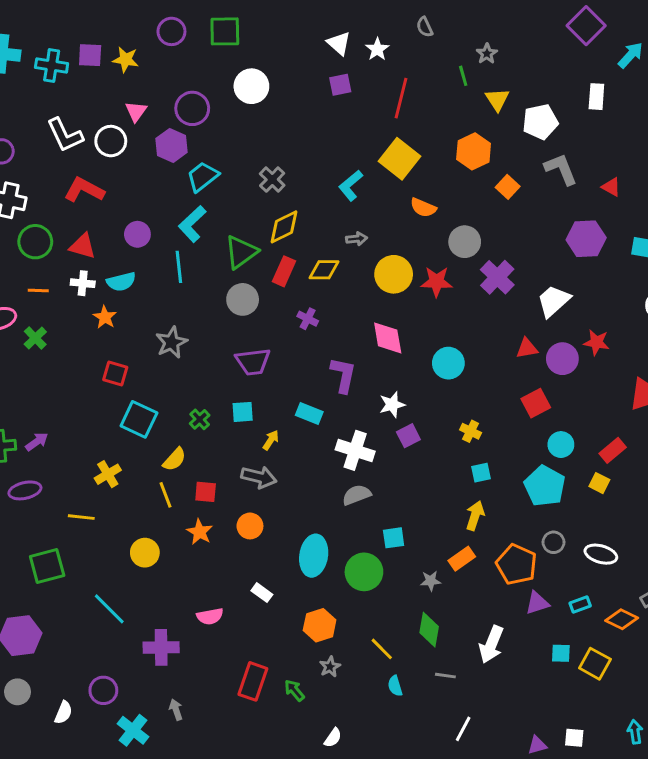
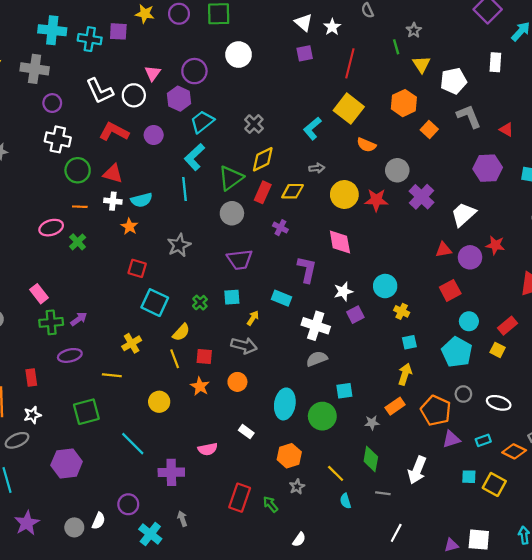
yellow star: (126, 60) -> (145, 14), moved
purple circle: (137, 234) -> (154, 135), moved
cyan circle: (448, 363) -> (385, 286), moved
gray circle: (17, 692) -> (74, 527), moved
white square: (574, 738) -> (479, 540), size x1.5

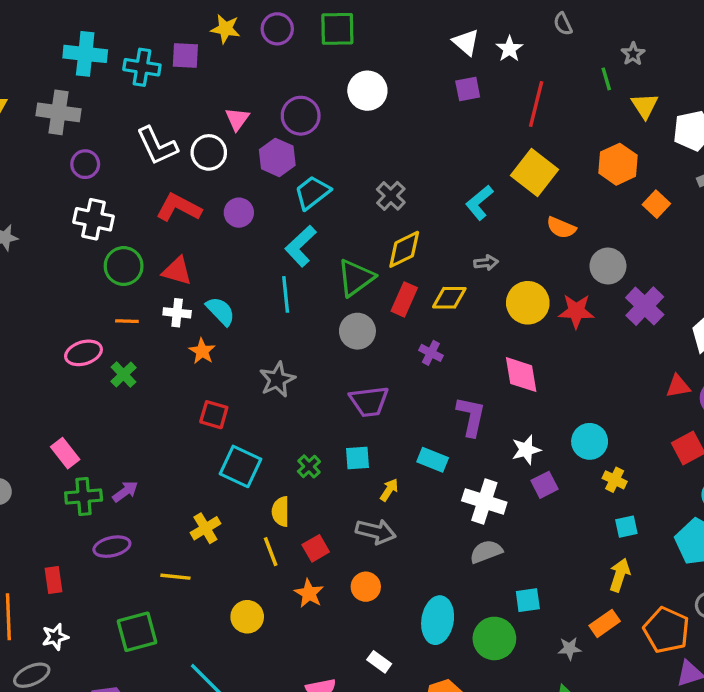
cyan semicircle: (142, 200) -> (220, 311), turned -120
yellow semicircle: (181, 332) -> (281, 512), turned 138
red square: (204, 357) -> (316, 548), turned -35

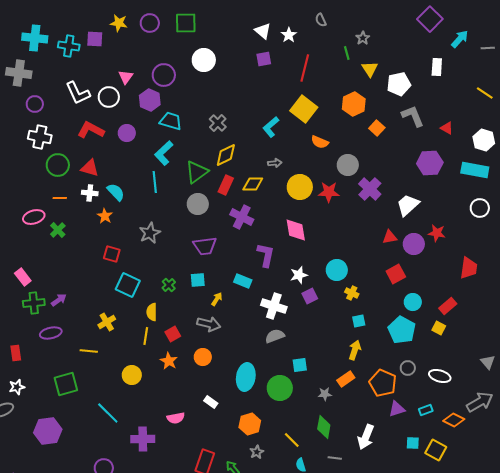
cyan trapezoid: (312, 193) -> (171, 121), turned 55
purple cross: (431, 353) -> (242, 217), size x1.6
yellow line: (271, 552) -> (146, 336), turned 30

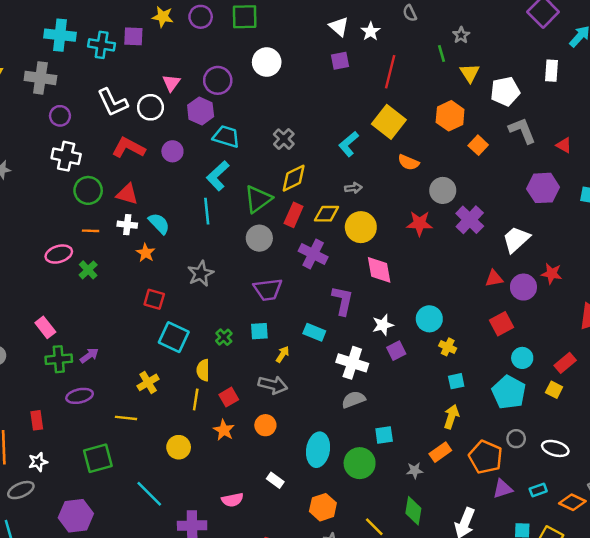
yellow circle: (300, 187) -> (361, 227), moved

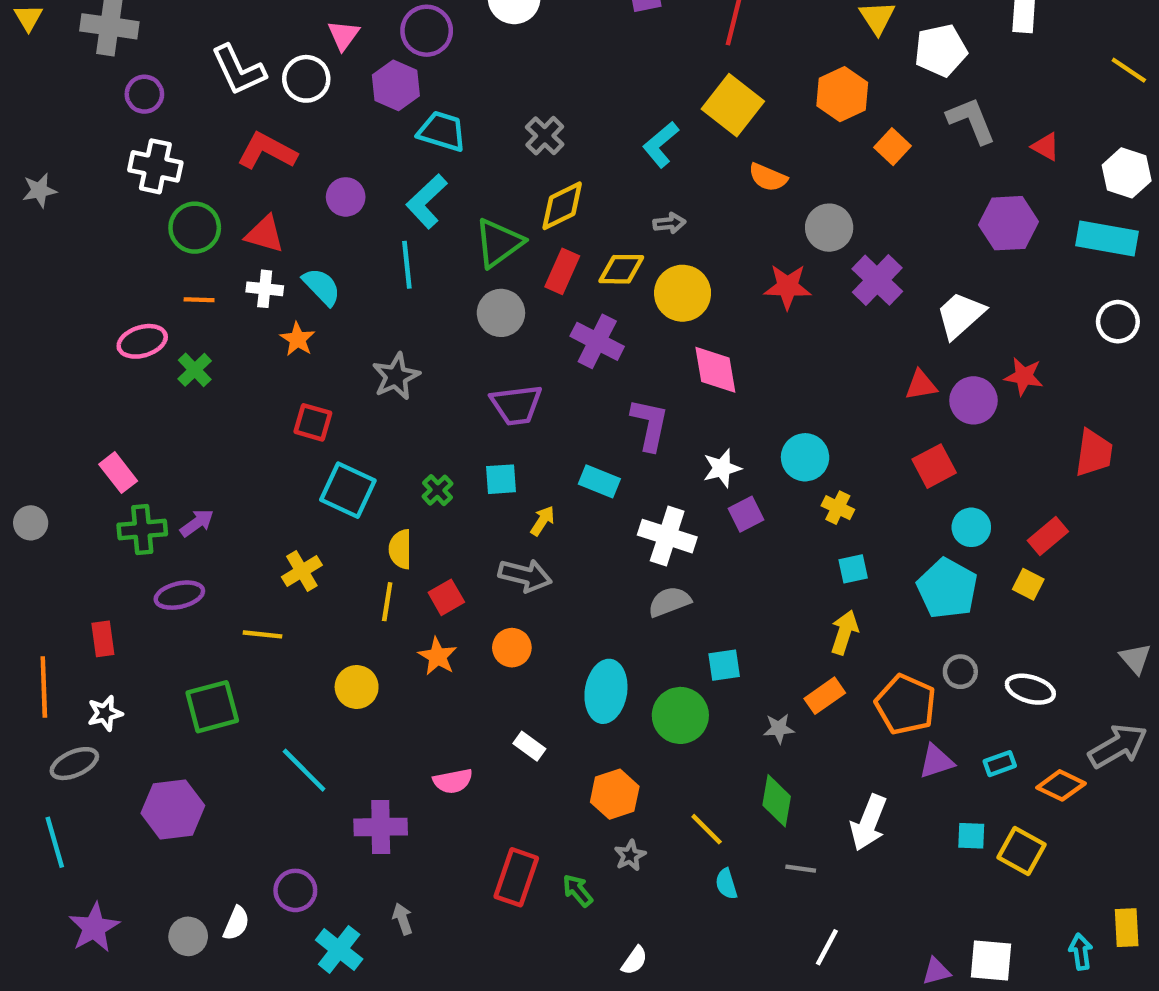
purple circle: (172, 151) -> (346, 197), moved

